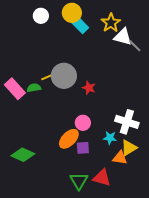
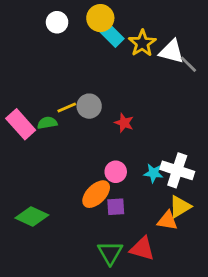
yellow star: (111, 23) -> (142, 43), moved
gray circle: (64, 76) -> (89, 106), size x0.7
cyan star: (110, 138) -> (153, 173), moved

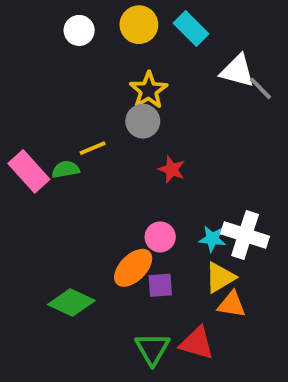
cyan rectangle: (112, 35) -> (191, 29), moved
yellow star: (142, 43) -> (149, 90), moved
gray circle: (89, 106) -> (143, 121), moved
yellow triangle: (180, 207) -> (220, 277), moved
green diamond: (32, 216) -> (71, 303), moved

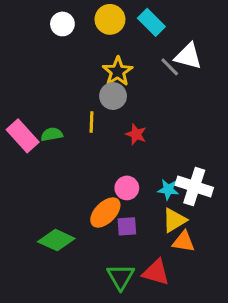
gray line: (260, 88) -> (170, 67), moved
yellow line: (93, 148) -> (92, 122), moved, turned -65

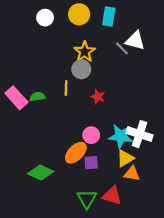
cyan rectangle: (151, 22) -> (109, 16), turned 54
cyan star: (168, 190) -> (121, 136), size x1.6

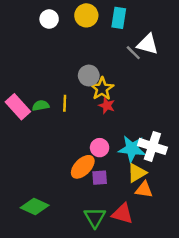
yellow star: (85, 52) -> (102, 89), moved
yellow line: (66, 88) -> (65, 103), moved
green diamond: (41, 173) -> (35, 206), moved

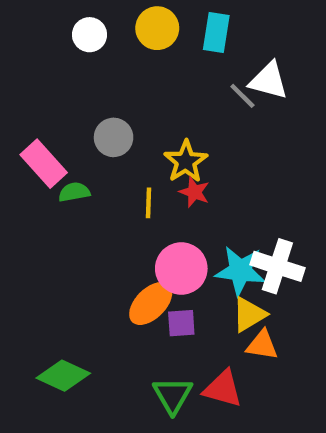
gray circle: (89, 75) -> (114, 137), moved
yellow line: (65, 103) -> (149, 203), moved
pink rectangle: (18, 107) -> (44, 164), moved
pink circle: (100, 148) -> (181, 269), size x1.5

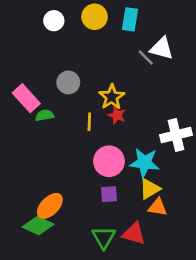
white cross: (277, 266) -> (176, 135), moved, turned -32
orange ellipse: (151, 303) -> (50, 206), moved

